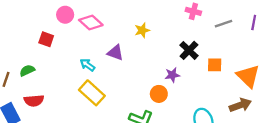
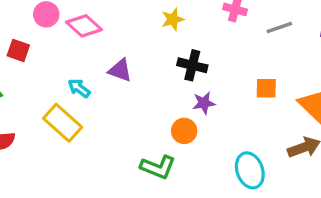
yellow star: (142, 30) -> (173, 19), moved
black cross: (189, 50) -> (192, 65), moved, turned -30
yellow rectangle: (92, 93) -> (63, 123), moved

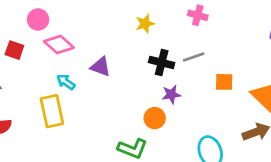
pink diamond: (84, 26) -> (59, 44), moved
gray line: (279, 27) -> (194, 57), moved
yellow rectangle: (63, 123) -> (52, 111), turned 36

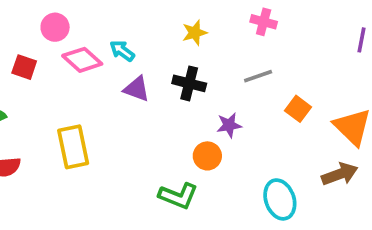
black cross: (162, 63) -> (189, 83), moved
cyan arrow: (66, 82) -> (122, 51), moved
orange square: (224, 82) -> (298, 109), turned 36

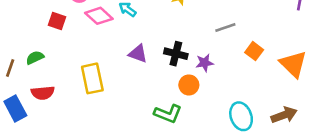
black cross: (189, 83) -> (176, 54), moved
purple triangle: (137, 89) -> (138, 54), moved
brown arrow: (340, 174) -> (284, 115), moved

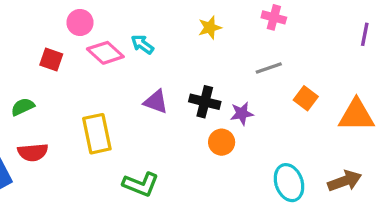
orange triangle: (293, 64) -> (356, 115), turned -44
green L-shape: (168, 114) -> (141, 184), moved

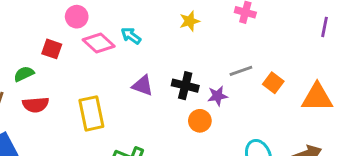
gray line: (269, 68) -> (241, 71), moved
green semicircle: (23, 107) -> (24, 74), moved
red semicircle: (33, 152) -> (36, 105), moved

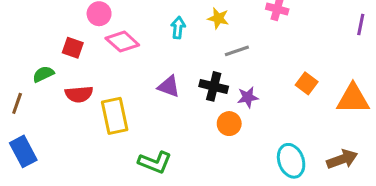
yellow star: (190, 21) -> (218, 18), turned 30
cyan arrow: (131, 36) -> (178, 28), moved, turned 60
gray line: (241, 71) -> (237, 51), moved
red semicircle: (36, 105) -> (79, 94), moved

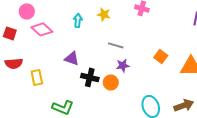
gray line: (237, 51) -> (116, 45), moved, turned 35
black cross: (214, 86) -> (90, 77), moved
yellow rectangle: (115, 116) -> (37, 77), size x0.7

